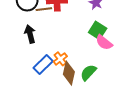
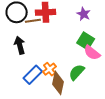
green semicircle: (88, 73) -> (77, 72), moved

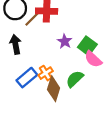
purple star: (84, 14) -> (65, 41), moved
brown line: (33, 21) -> (32, 19), turned -42

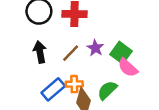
brown line: (32, 19) -> (71, 53), moved
orange cross: (46, 73) -> (74, 84), turned 32

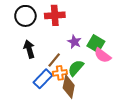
brown line: (71, 53) -> (54, 60), moved
green semicircle: (107, 90) -> (76, 68), moved

